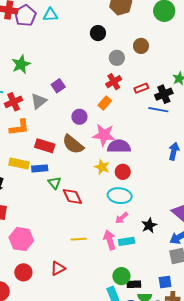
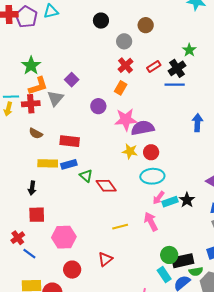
red cross: (14, 102) -> (31, 104), turned 30
orange L-shape: (19, 127) -> (38, 86), moved
brown semicircle: (73, 144) -> (36, 133), moved, size x0.6
cyan rectangle: (127, 241) -> (170, 202), moved
black rectangle: (134, 284) -> (183, 261), size x1.5

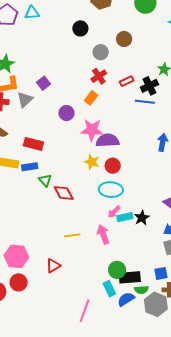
pink hexagon: (64, 237) -> (16, 256), moved
red circle: (72, 270) -> (19, 282), moved

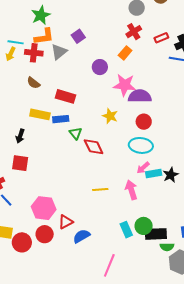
yellow star: (92, 162) -> (110, 116), moved
red triangle: (53, 266) -> (66, 222), moved
cyan rectangle: (109, 289) -> (126, 230), moved
blue semicircle: (126, 299) -> (82, 236), moved

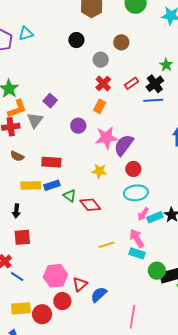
purple semicircle: (140, 96) -> (124, 145), turned -40
cyan rectangle: (126, 230) -> (137, 253), moved, turned -35

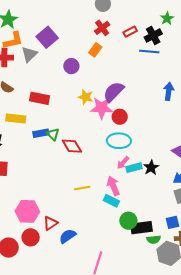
purple square: (50, 101) -> (47, 37), size x1.5
pink star: (106, 138) -> (102, 108), moved
yellow star: (99, 171) -> (86, 97), moved
blue rectangle: (52, 185) -> (41, 133), moved

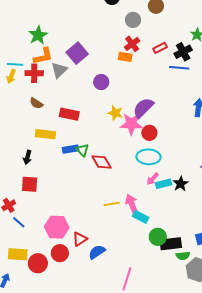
orange rectangle: (95, 50) -> (125, 57), moved, turned 64
pink arrow: (113, 186) -> (132, 204), moved

